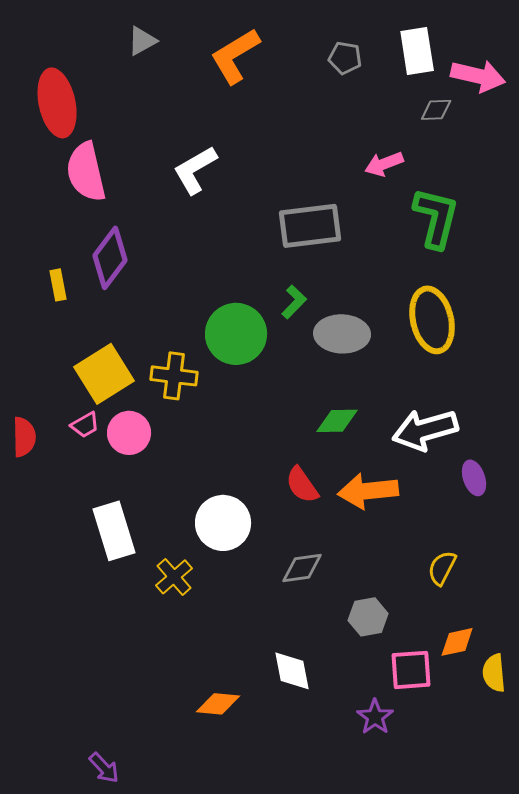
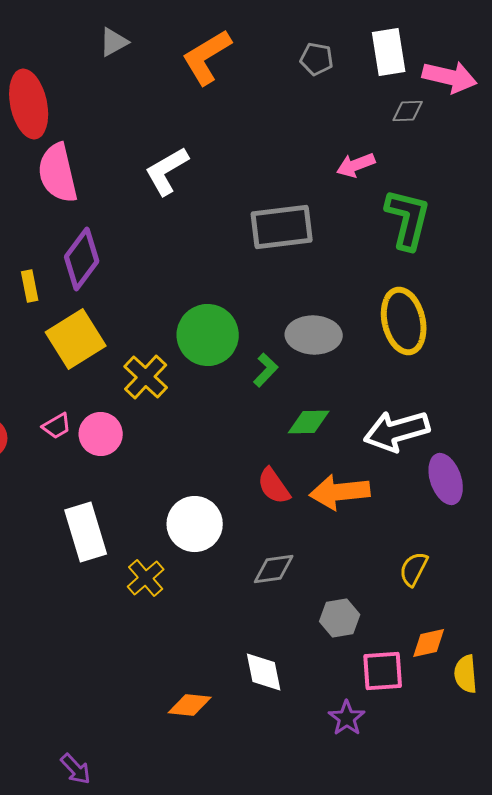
green L-shape: (294, 302) -> (266, 370), moved
yellow square: (104, 374) -> (76, 339), moved
yellow cross: (174, 376) -> (146, 377), turned 36
purple ellipse: (474, 478) -> (446, 479), size x1.4

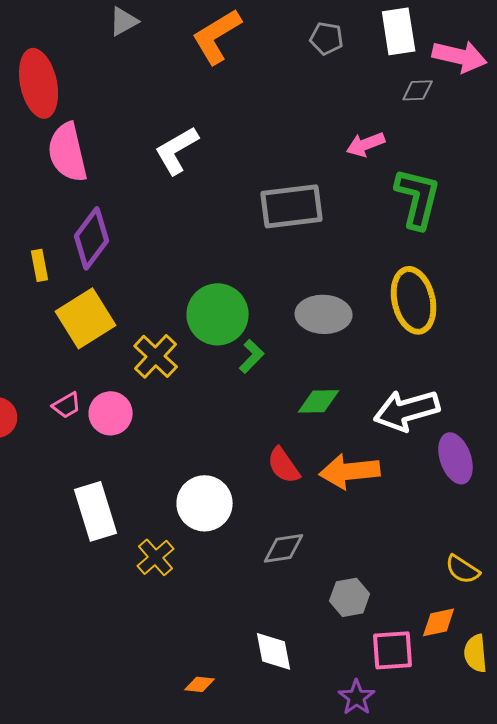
green L-shape: (266, 370) -> (252, 356), moved
yellow semicircle: (414, 569) -> (463, 569), moved, turned -84
orange diamond: (190, 705) -> (200, 684), size x0.7

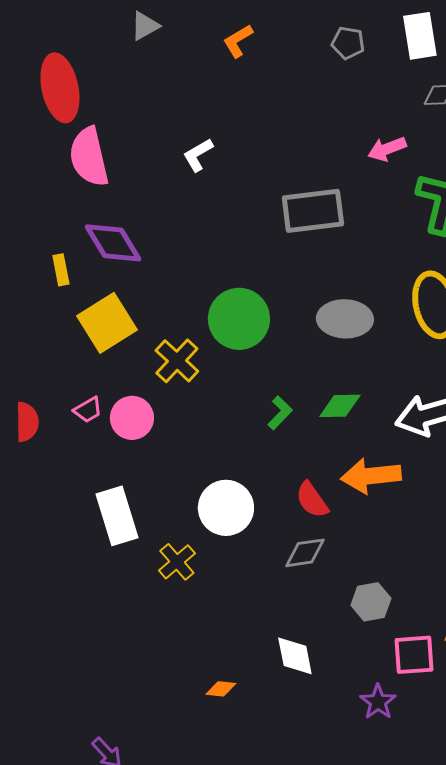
orange L-shape: (217, 36) -> (238, 41), size x0.6
white L-shape: (177, 150) -> (198, 155), size x0.7
purple diamond: (92, 238) -> (113, 243), turned -68
green L-shape: (252, 356) -> (280, 413), moved
red semicircle: (284, 465) -> (312, 500), moved

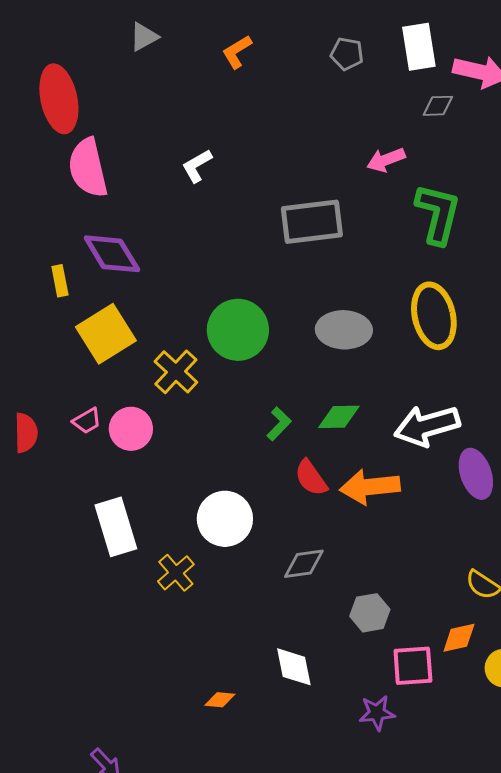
red semicircle: (312, 500) -> (311, 478), moved
purple star: (378, 702) -> (377, 713), turned 30

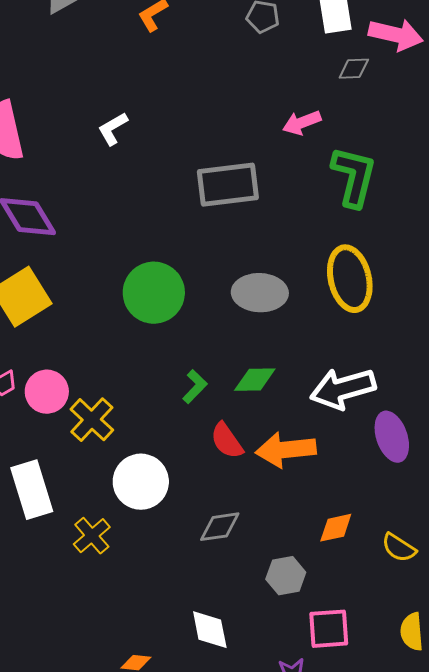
yellow cross: (176, 372) -> (92, 420), moved
orange diamond: (459, 638) -> (336, 528), moved

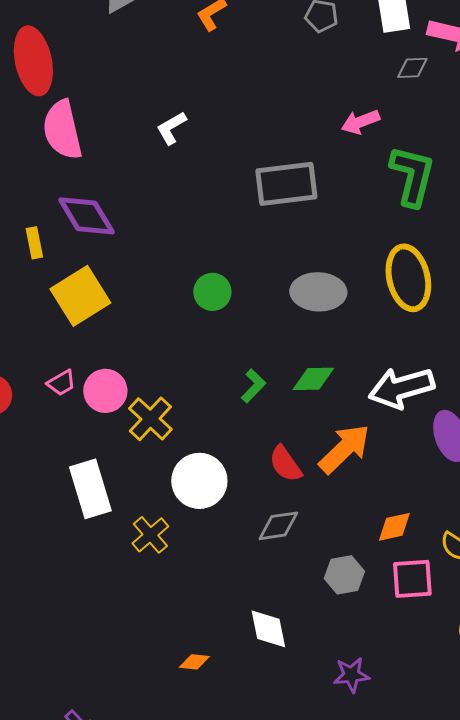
green circle: (154, 293) -> (212, 292), size x0.6
red semicircle: (227, 441) -> (285, 464), moved
orange arrow: (286, 450) -> (344, 449), turned 142
pink square: (329, 629) -> (412, 579), moved

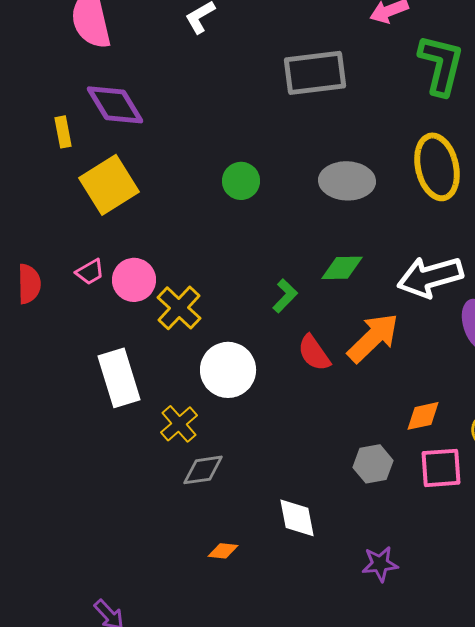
green L-shape: (253, 386) -> (285, 296), moved
gray diamond: (278, 526) -> (203, 470), moved

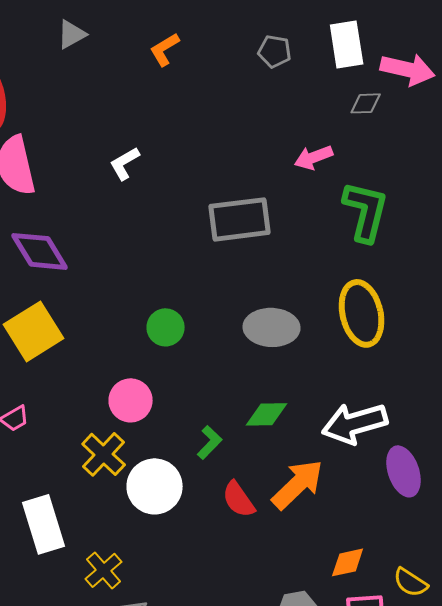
pink circle: (134, 280) -> (131, 400), moved
white circle: (228, 370) -> (155, 486), moved

